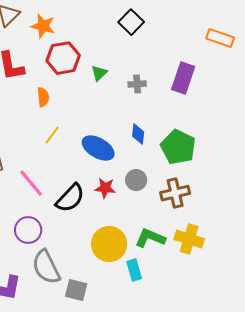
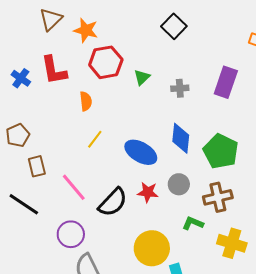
blue diamond: (138, 134) -> (181, 138), size x1.4
green L-shape: (150, 238) -> (193, 223), moved, size x0.7

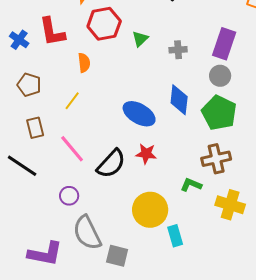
brown pentagon: (18, 135) -> (29, 85), moved, turned -30
yellow line: (95, 139) -> (72, 101), moved
gray circle: (179, 184) -> (220, 76), moved
purple circle: (71, 234) -> (69, 196), size x0.7

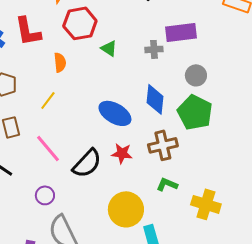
green triangle: (140, 39) -> (109, 48), moved, turned -42
purple rectangle: (224, 44) -> (181, 32), moved, turned 64
brown cross: (216, 159) -> (163, 145), moved

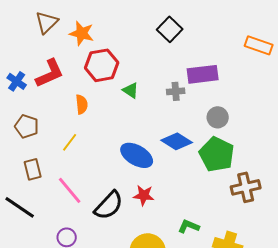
red L-shape: (28, 31) -> (50, 73), turned -104
blue diamond: (155, 99) -> (177, 141), turned -64
brown cross: (163, 145) -> (246, 187), moved

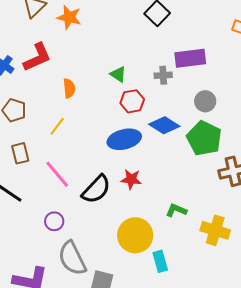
red hexagon: (102, 65) -> (132, 101), moved, size x0.7
blue ellipse: (137, 155) -> (124, 139), turned -44

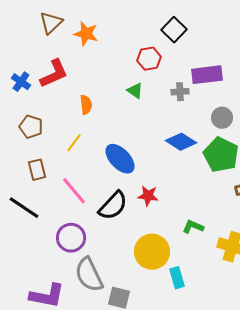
red hexagon: (132, 101) -> (149, 59), moved
blue ellipse: (124, 139) -> (120, 159), moved, turned 60
purple circle: (54, 221) -> (71, 238), size x1.5

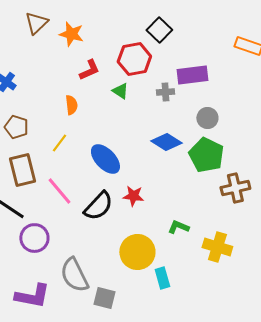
red hexagon: (149, 59) -> (134, 59), size x1.4
red L-shape: (54, 74) -> (89, 70), moved, size x0.7
brown rectangle: (37, 170) -> (22, 170), size x1.5
purple circle: (71, 238) -> (34, 238), moved

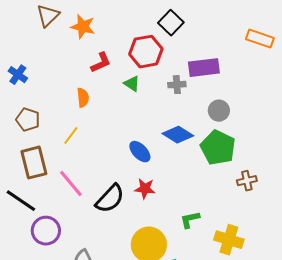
blue ellipse: (105, 159) -> (140, 152), moved, size x0.7
brown cross: (235, 188) -> (247, 181), size x0.7
green L-shape: (178, 227) -> (190, 220), turned -35

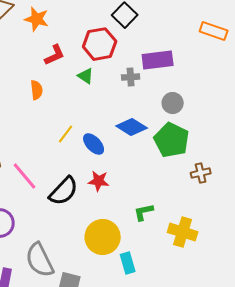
yellow line: (71, 136) -> (66, 134), moved

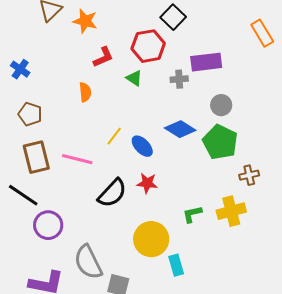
orange rectangle: (214, 31) -> (262, 33), turned 40
pink line: (25, 176) -> (77, 159), moved, turned -36
yellow cross: (183, 232) -> (231, 211), moved, turned -32

